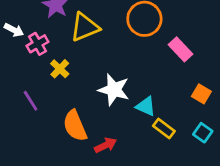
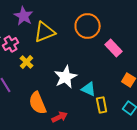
white star: (114, 90) -> (66, 77), turned 30
yellow rectangle: (164, 129) -> (102, 105), turned 42

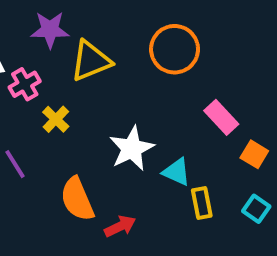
purple star: (24, 16) -> (50, 30), turned -30
pink rectangle: (114, 48) -> (221, 117), moved

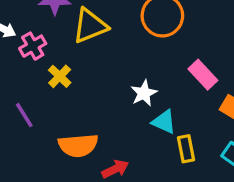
white star: (132, 148) -> (144, 93), moved, size x0.7
orange semicircle: (77, 199) -> (78, 145), turned -72

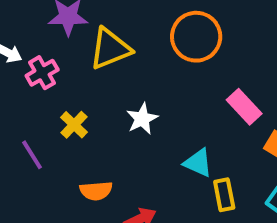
yellow cross: (60, 76) -> (74, 125), moved
white star: (144, 93) -> (142, 119), moved
orange semicircle: (78, 145) -> (96, 191), size x0.7

